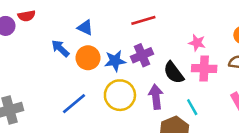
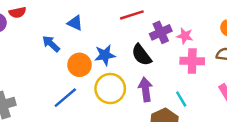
purple cross: (142, 55) -> (161, 32), moved
orange circle: (88, 58) -> (80, 65), moved
black semicircle: (174, 73) -> (141, 55), moved

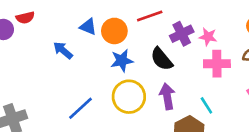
orange circle: (80, 65) -> (114, 31), moved

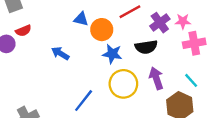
blue triangle: (88, 27) -> (81, 19), moved
black semicircle: (162, 59) -> (146, 47), turned -50
blue star: (122, 61) -> (112, 54), turned 30

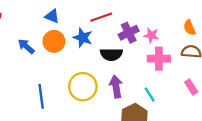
orange circle: (102, 30) -> (54, 41), moved
blue star: (112, 54) -> (83, 38), moved
blue line: (84, 101) -> (41, 96), turned -55

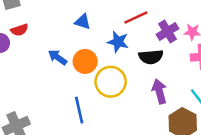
orange circle: (54, 41) -> (85, 61), moved
yellow circle: (83, 87) -> (111, 82), moved

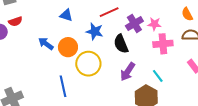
black semicircle: (151, 57) -> (121, 44), turned 72
purple arrow: (159, 91) -> (128, 72), turned -132

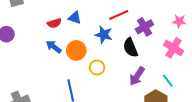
red semicircle: (15, 21) -> (54, 23), moved
pink star: (154, 24) -> (179, 21), moved
pink cross: (163, 44) -> (173, 48), turned 36
yellow circle: (88, 64) -> (97, 68), size x0.6

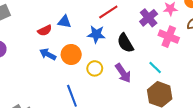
purple cross: (144, 27) -> (149, 18), moved
purple arrow: (137, 76) -> (123, 73), moved, turned -60
cyan line: (168, 81) -> (155, 68), moved

